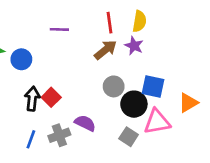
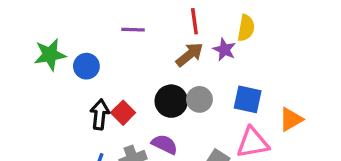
yellow semicircle: (139, 21) -> (246, 28), moved
black circle: (134, 104) -> (171, 101), moved

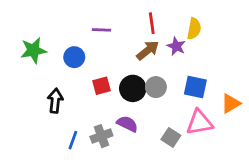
blue circle: (86, 66) -> (74, 57), moved
red square: (123, 113) -> (101, 86), moved, turned 30
black arrow: (100, 114) -> (55, 101), moved

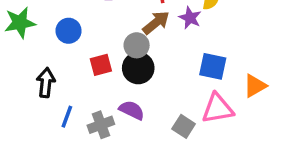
gray circle: (156, 87) -> (137, 45), moved
blue line: (73, 140) -> (67, 117), moved

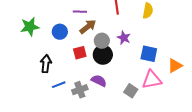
purple star: (190, 18) -> (124, 38), moved
brown arrow: (156, 23) -> (88, 27), moved
blue line: (67, 117) -> (59, 85), turned 48

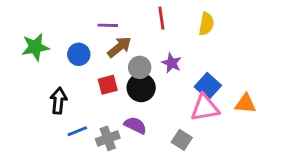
blue square: (149, 54) -> (208, 86), turned 30
orange triangle: (175, 66) -> (246, 104), turned 35
pink triangle: (152, 80) -> (205, 108), moved

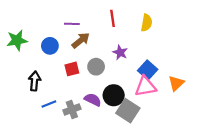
gray circle: (140, 67) -> (96, 67), moved
black circle: (141, 88) -> (114, 95), moved
orange triangle: (246, 104) -> (176, 83), turned -49
gray square: (182, 140) -> (128, 111), size x1.5

